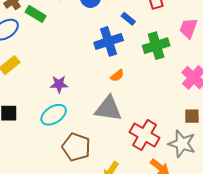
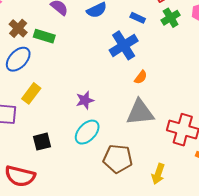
green cross: (156, 46) -> (171, 18), moved, size x0.7

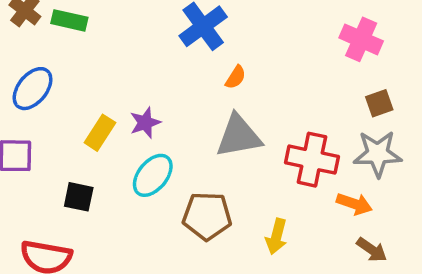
blue ellipse: (18, 59) -> (33, 89), moved
yellow rectangle: (31, 93) -> (100, 133), moved
black square: (42, 142) -> (79, 197), turned 30

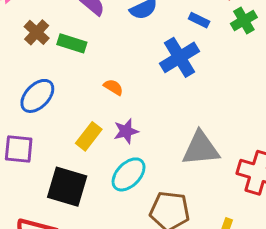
orange semicircle: (236, 77) -> (113, 87), moved, turned -96
black square: (79, 197) -> (67, 187), size x1.6

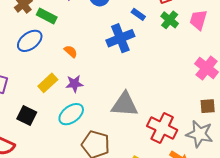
green cross: (244, 20) -> (170, 20), turned -30
blue ellipse: (37, 96) -> (30, 41), moved
black square: (67, 187) -> (27, 116), size x0.7

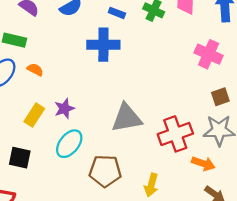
blue cross: (120, 38) -> (103, 45), turned 36
orange semicircle: (71, 51) -> (35, 70), moved
red cross: (162, 128) -> (175, 134), turned -32

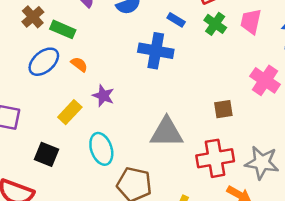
brown square: (220, 97) -> (223, 109), moved
purple star: (64, 109) -> (103, 96), moved, turned 30
cyan ellipse: (69, 144) -> (101, 149), turned -68

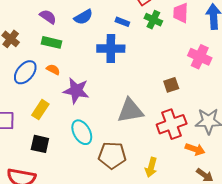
green rectangle: (63, 29) -> (51, 42), moved
purple star: (103, 96) -> (76, 91), size x1.5
yellow rectangle: (70, 112) -> (40, 110), moved

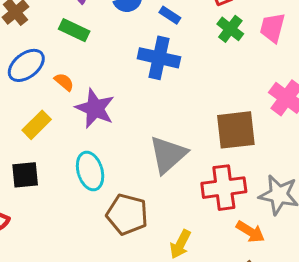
blue rectangle: (122, 22) -> (170, 15), moved
orange semicircle: (53, 70) -> (64, 82), moved
brown square: (171, 85) -> (236, 130), size x1.8
gray triangle: (130, 111) -> (168, 155), turned -44
black square: (40, 144) -> (25, 175), turned -30

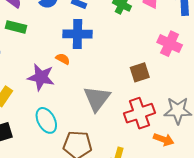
orange semicircle: (64, 82) -> (63, 59), moved
brown square: (236, 130) -> (140, 72), size x0.7

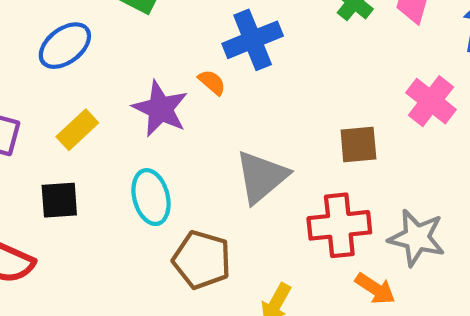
blue cross: (77, 34) -> (253, 40), turned -36

